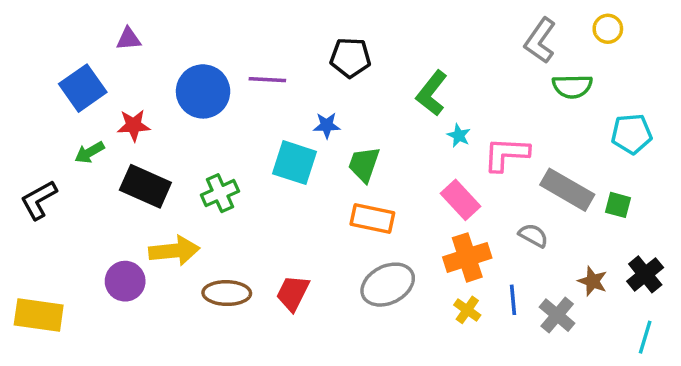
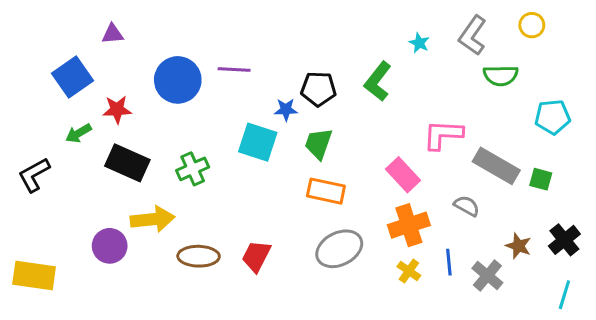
black pentagon: (350, 58) -> (319, 89), moved
cyan star: (459, 135) -> (419, 43), moved

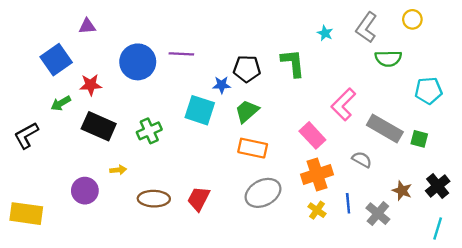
green L-shape: (378, 81) -> (293, 63), turned 136
pink L-shape: (443, 135) -> (343, 104), turned -48
green trapezoid: (319, 144) -> (247, 111), turned 30
yellow arrow: (153, 219) -> (118, 170), size x0.5

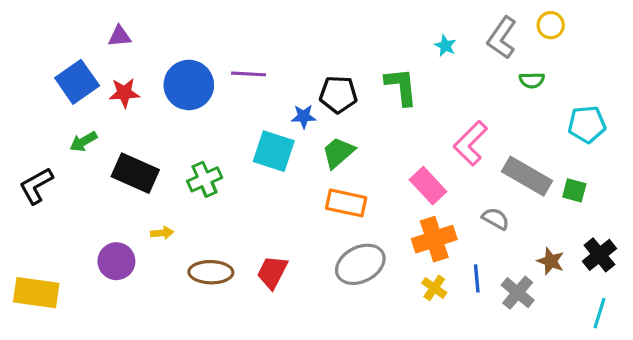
yellow circle: (412, 19) -> (551, 25), moved
green semicircle: (388, 58) -> (532, 80), size x0.7
red star: (91, 85) -> (124, 93), moved

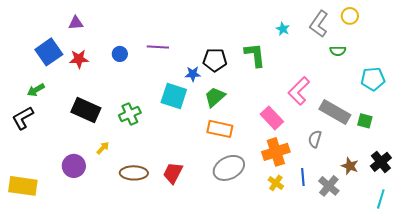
blue circle: (189, 85) -> (120, 54), size x0.5
green arrow: (83, 142) -> (36, 90), moved
gray semicircle: (496, 219) -> (315, 139), turned -102
yellow arrow: (162, 233) -> (103, 148), turned -40

